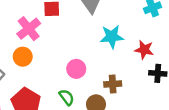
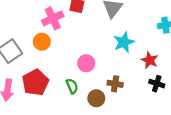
cyan star: (112, 37) -> (124, 42), turned -30

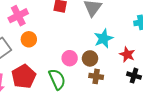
pink cross: (53, 18) -> (18, 16), moved
green semicircle: (72, 86) -> (57, 79), size x1.5
brown circle: (96, 98) -> (90, 58), moved

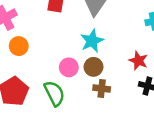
cyan star: (103, 38) -> (92, 41), moved

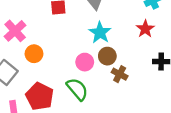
red star: (138, 61) -> (145, 29), moved, turned 30
brown cross: (102, 88) -> (120, 74), turned 35

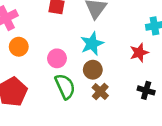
pink circle: (85, 62) -> (57, 58), moved
green semicircle: (77, 89) -> (65, 86), moved

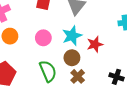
red star: (139, 53) -> (95, 44), moved
pink circle: (57, 58) -> (43, 38), moved

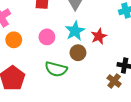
green semicircle: (48, 71) -> (56, 69), turned 135
brown cross: (78, 76) -> (114, 81), moved

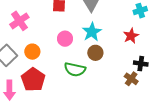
red star: (99, 36) -> (131, 36), moved
orange circle: (14, 40) -> (32, 52), moved

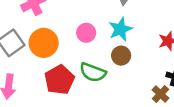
orange circle: (32, 52) -> (44, 43), size x1.5
red pentagon: (33, 80) -> (59, 80), moved

